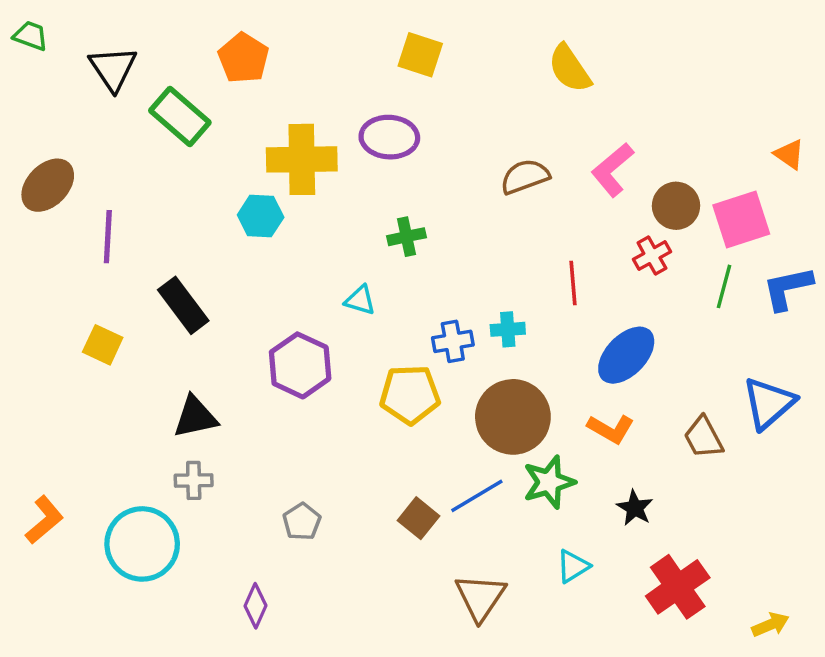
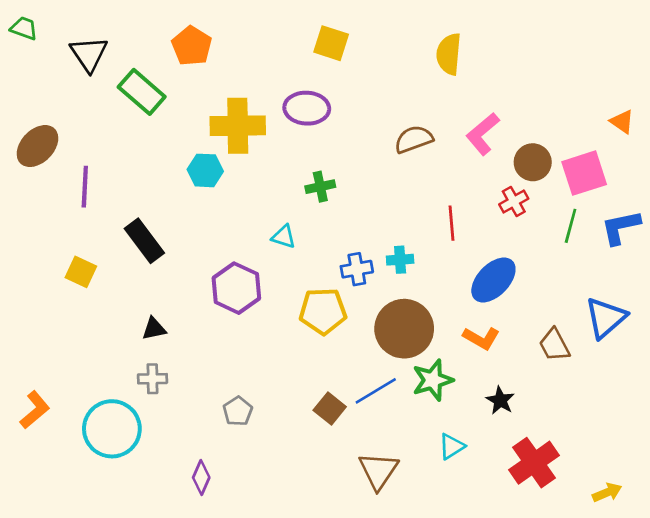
yellow semicircle: (570, 68) -> (449, 54), turned 39
black triangle: (195, 417) -> (154, 329), size x0.7

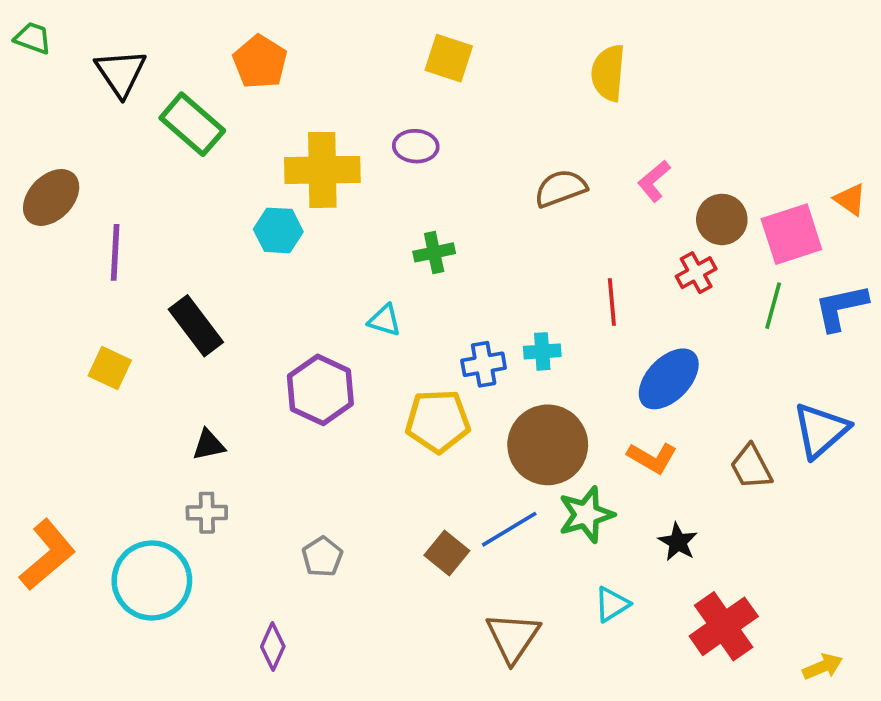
purple ellipse: (307, 108) -> (416, 146), size x0.7
orange triangle: (622, 122) -> (850, 199), moved
pink L-shape: (483, 134) -> (654, 181), size x0.7
orange L-shape: (35, 410) -> (47, 555), size x1.4

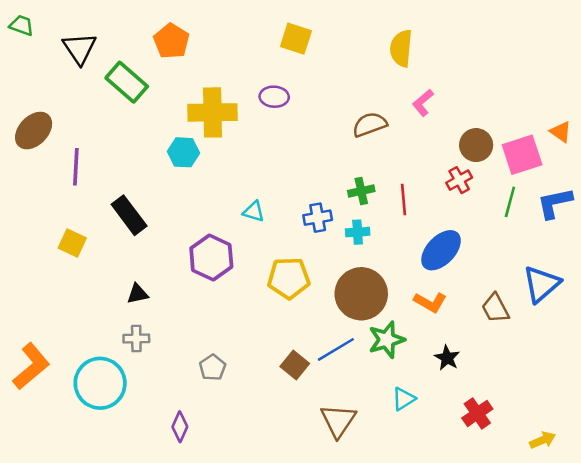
pink L-shape: (654, 181) -> (423, 103), moved
green cross: (434, 252) -> (361, 191), moved
blue cross: (484, 364) -> (318, 218), moved
red cross: (724, 626) -> (477, 413), size x0.7

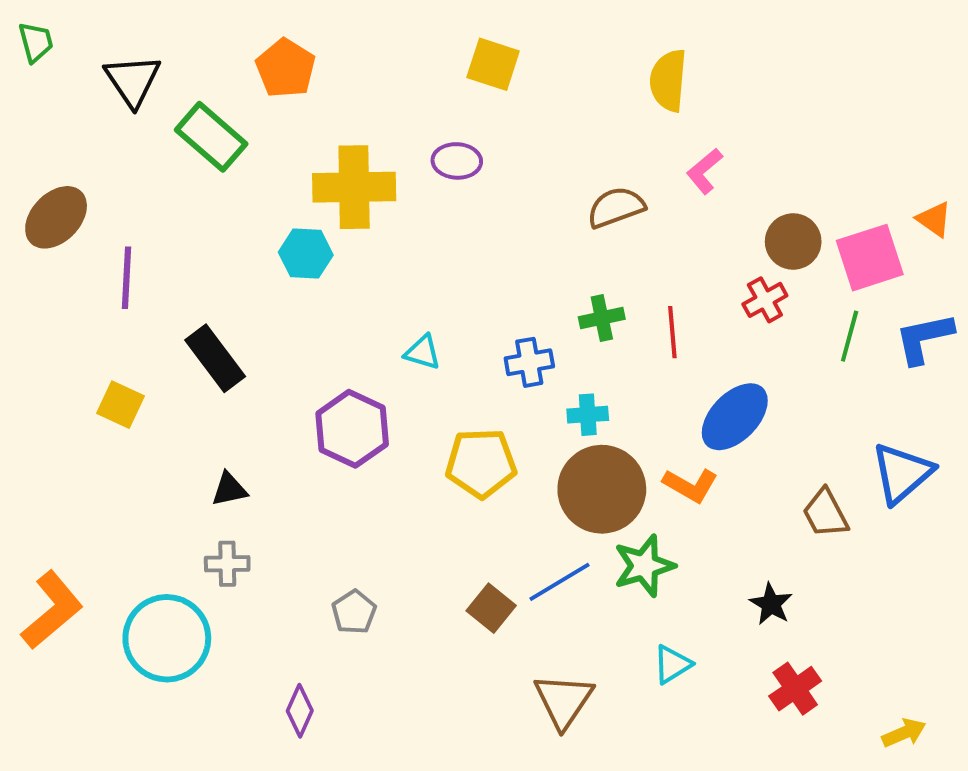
green trapezoid: (21, 25) -> (36, 42), turned 55
cyan cross: (358, 232) -> (588, 415), moved
orange L-shape: (430, 302) -> (690, 485), moved
black star: (447, 358) -> (771, 604), moved

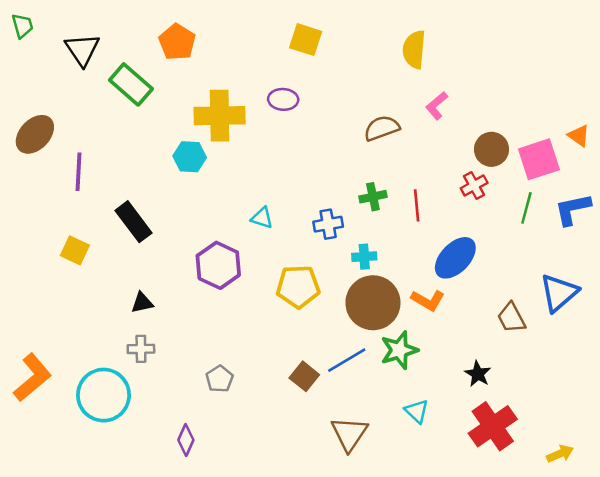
cyan triangle: (672, 664) -> (417, 411), turned -45
red cross: (795, 689) -> (493, 426), size x1.5

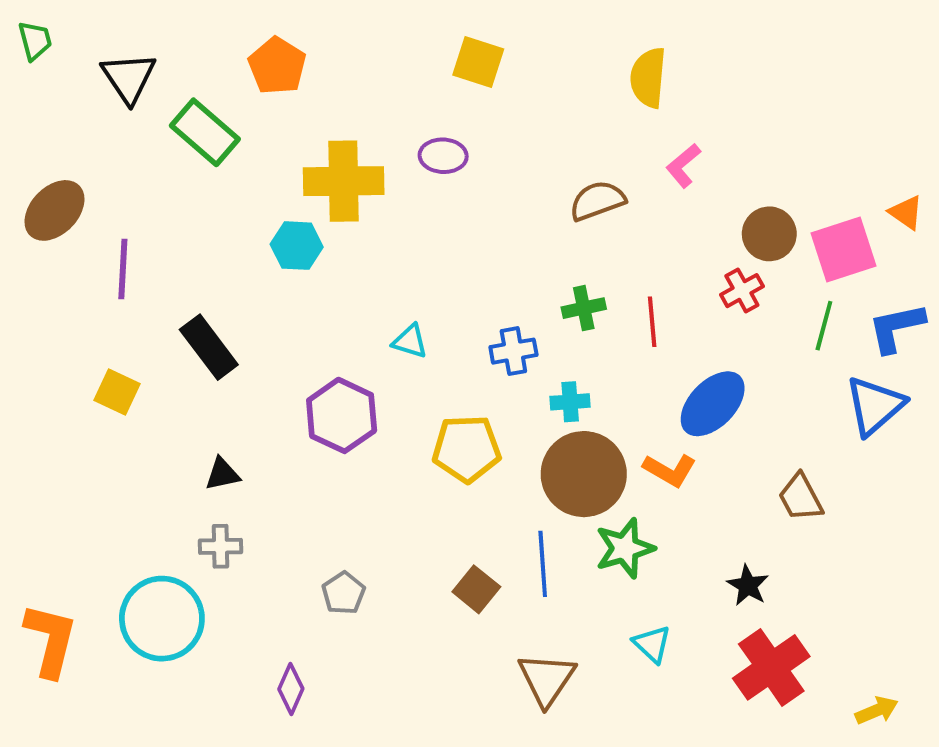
blue triangle: (559, 293) -> (875, 406), moved
blue line: (347, 360) -> (543, 564), turned -63
orange L-shape: (32, 378) -> (51, 640), moved, turned -36

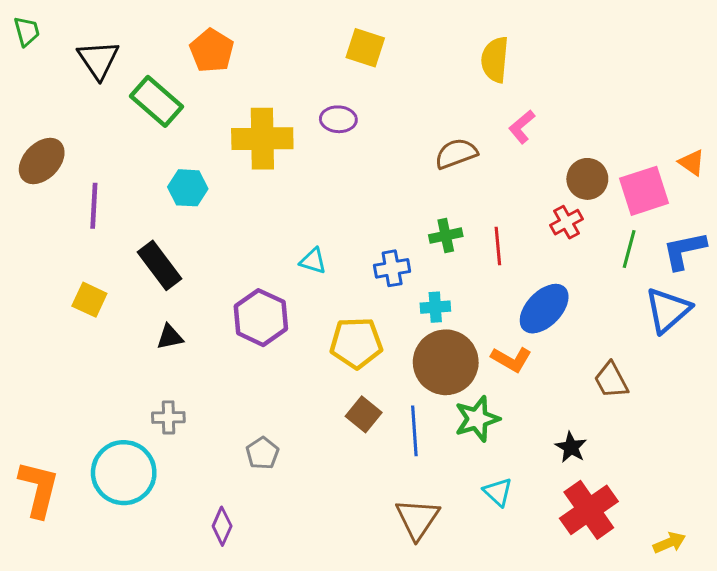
cyan hexagon: (297, 246) -> (188, 188), moved
black triangle: (222, 474) -> (170, 337), moved
brown square: (476, 589) -> (364, 414), moved

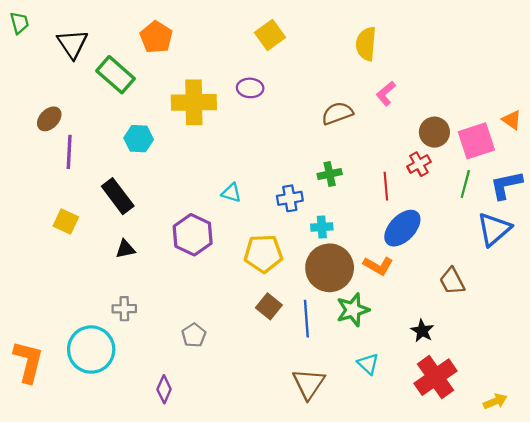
yellow square: (365, 48) -> (270, 35), turned 36
brown ellipse: (42, 161) -> (49, 119), moved, size x0.7
red line: (498, 246) -> (386, 186), moved

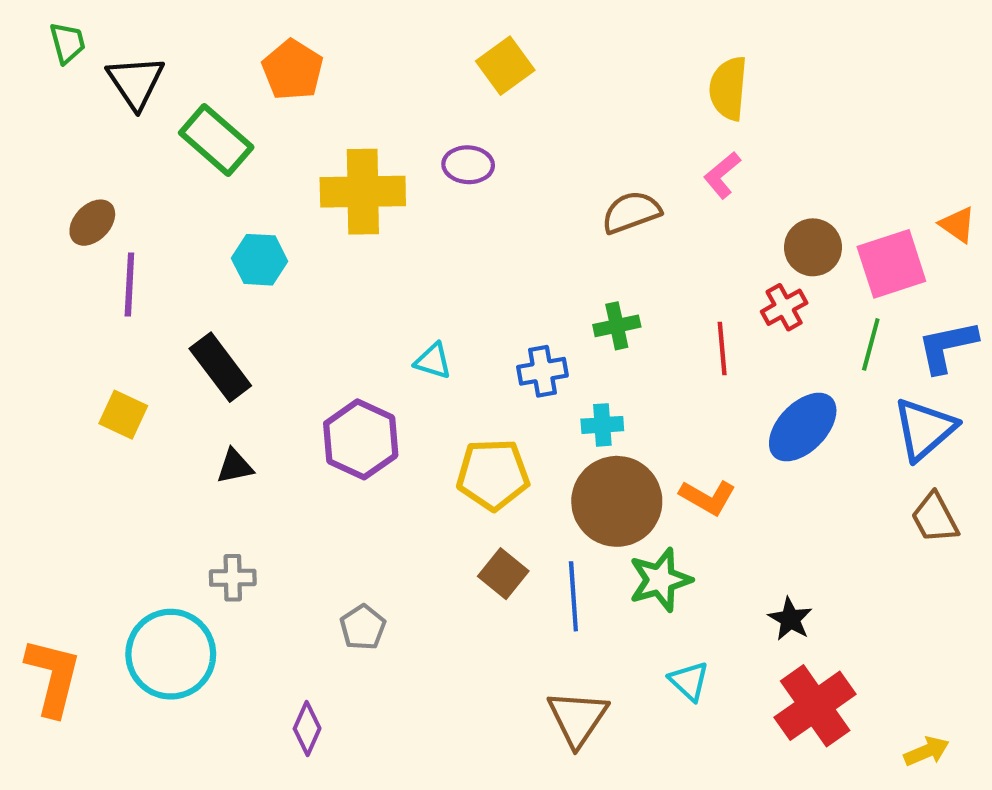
green trapezoid: (19, 23) -> (68, 43), moved
yellow semicircle: (366, 44) -> (728, 88), moved
blue ellipse: (402, 228) -> (803, 427), moved
brown trapezoid: (452, 281) -> (935, 518), moved

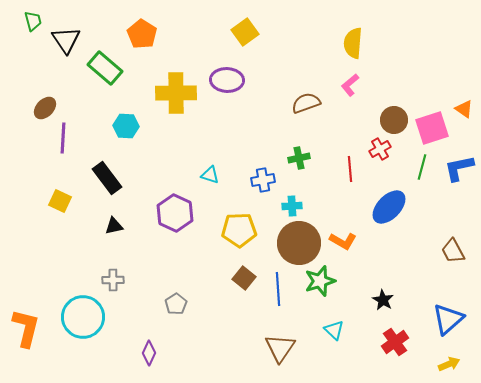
purple ellipse: (468, 165) -> (227, 80), size x1.4
blue triangle: (924, 429) -> (448, 319), moved
red cross: (815, 706) -> (395, 342), size x0.7

